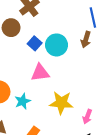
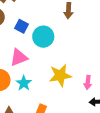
cyan circle: (56, 45) -> (43, 37), moved
pink triangle: (40, 73) -> (19, 57), moved

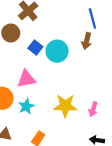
cyan circle: (43, 37) -> (57, 51), moved
pink arrow: (88, 82) -> (93, 109), moved

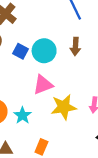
brown arrow: (87, 41) -> (75, 46), moved
pink triangle: (26, 79) -> (43, 85), moved

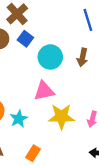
blue square: (20, 51) -> (25, 39), moved

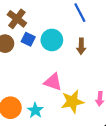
cyan circle: (50, 57) -> (52, 40), moved
pink triangle: (44, 91) -> (53, 82), turned 42

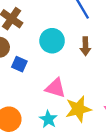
blue square: (28, 39) -> (19, 64), moved
cyan star: (35, 110) -> (48, 119), moved

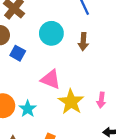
yellow star: (78, 109) -> (71, 102), turned -30
cyan star: (48, 119) -> (28, 109), moved

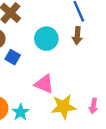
brown arrow: (83, 42) -> (77, 36), moved
yellow star: (71, 102) -> (64, 107), turned 30

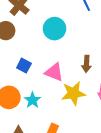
brown arrow: (77, 36) -> (86, 64), moved
blue square: (13, 57) -> (24, 66), moved

